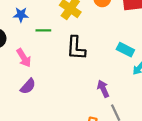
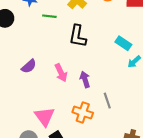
pink arrow: (24, 58) -> (61, 73), moved
purple arrow: (103, 89) -> (85, 79), moved

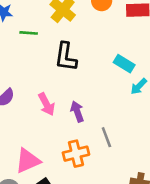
orange cross: (83, 113) -> (76, 154), turned -30
pink triangle: (45, 117) -> (28, 161), turned 45

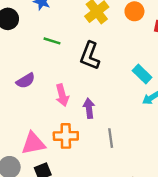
green line: (29, 33) -> (52, 41), moved
orange cross: (76, 154) -> (66, 136), moved

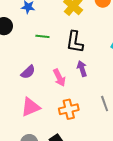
purple arrow: (89, 108) -> (82, 69), moved
pink triangle: (33, 143) -> (31, 107), moved

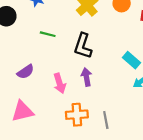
orange cross: (69, 109) -> (77, 115), moved

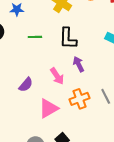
purple semicircle: (26, 72) -> (26, 85), moved
pink triangle: (23, 111) -> (48, 108), moved

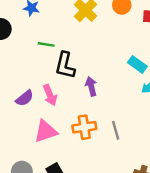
black L-shape: (68, 38) -> (65, 65), moved
pink arrow: (57, 76) -> (50, 95), moved

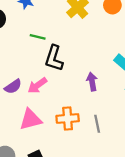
purple arrow: (91, 86) -> (92, 82), moved
pink arrow: (50, 95) -> (37, 85), turned 72

